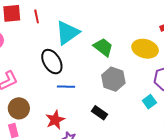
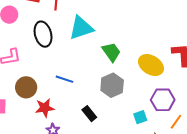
black ellipse: (52, 62) -> (43, 34), moved
brown circle: (19, 108) -> (26, 87), moved

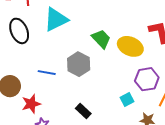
green trapezoid: (111, 52) -> (101, 39), moved
gray hexagon: (112, 85) -> (79, 64), moved
black rectangle: (89, 114) -> (83, 111), moved

